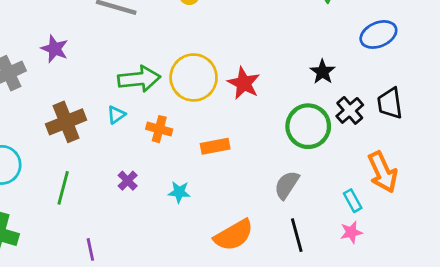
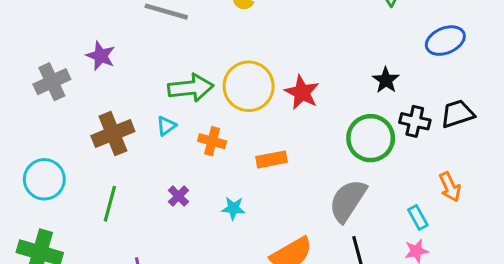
black trapezoid: (390, 103) -> (458, 114), turned 80
black cross: (350, 110) -> (415, 121), turned -36
orange arrow: (383, 172) -> (450, 187), size x0.7
gray semicircle: (287, 185) -> (348, 201), size x1.4

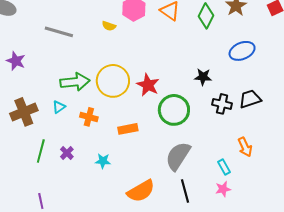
black star: (386, 80) -> (203, 77), turned -30
green circle: (371, 138) -> (174, 110), moved
green line: (110, 204) -> (41, 151), moved

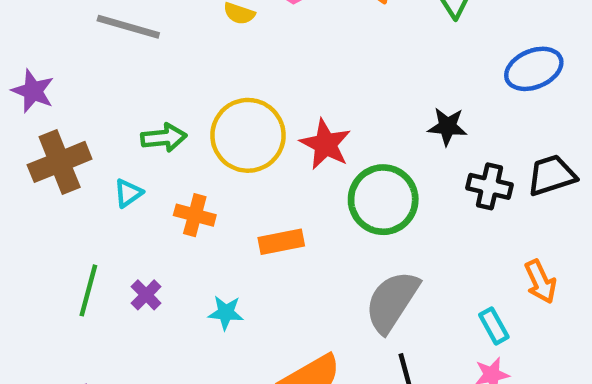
green arrow: (75, 82) -> (164, 138), size x0.7
brown cross: (24, 112) -> (60, 162), moved

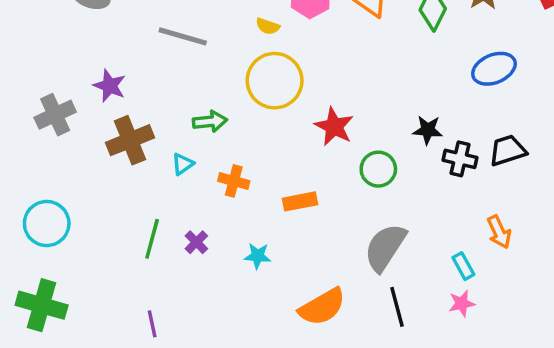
black star: (447, 126) -> (428, 130), moved
yellow circle: (248, 135) -> (275, 81), moved
green circle: (383, 200) -> (378, 169), size x0.7

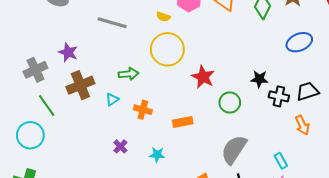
orange arrow: (499, 232) -> (302, 125), moved
green line: (152, 239) -> (47, 106), moved, turned -50

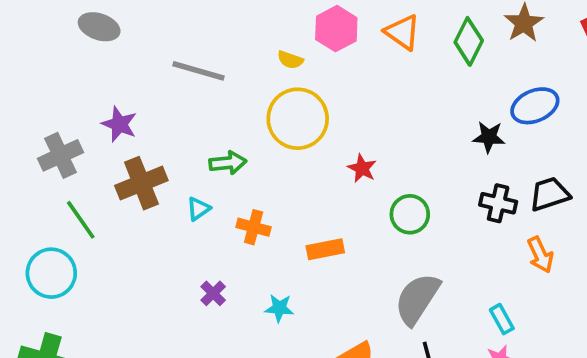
red star: (203, 77) -> (362, 168), size x0.7
black star: (259, 79) -> (489, 137), moved

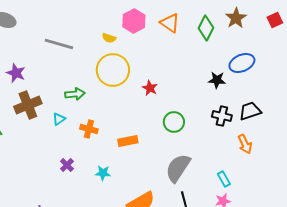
red star: (362, 168) -> (150, 88), moved

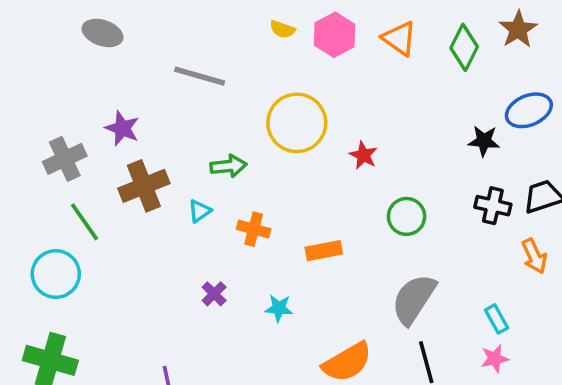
yellow semicircle: (109, 38) -> (282, 29), moved

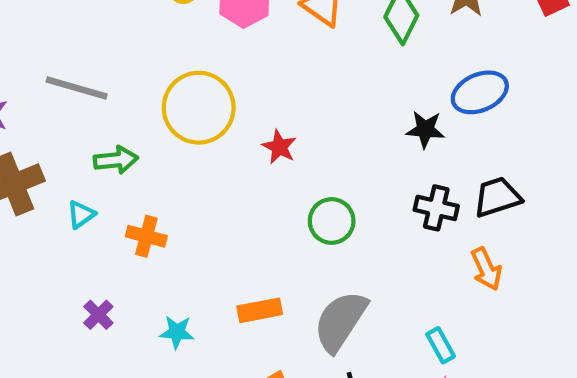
gray line: (200, 76) -> (77, 88), moved
orange rectangle: (324, 251) -> (260, 310), moved

